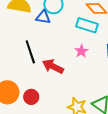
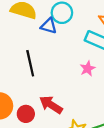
red arrow: (53, 66) -> (51, 105), moved

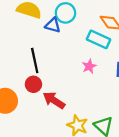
red circle: (26, 114) -> (33, 84), moved

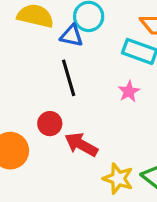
black line: (35, 61) -> (69, 78), moved

